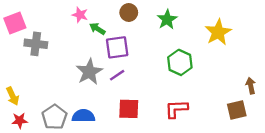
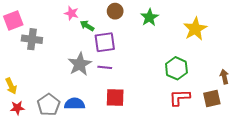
green hexagon: (180, 62) -> (176, 68), moved
purple line: (117, 75) -> (105, 67), turned 40
red L-shape: (176, 109) -> (180, 97), moved

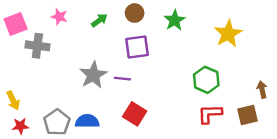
pink star: (71, 13) -> (59, 17), moved
green arrow: (87, 26) -> (99, 20), moved, turned 112
purple square: (105, 42) -> (137, 47), moved
red square: (115, 97) -> (135, 114), turned 30

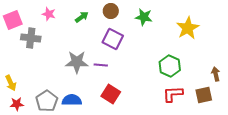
green star: (175, 20) -> (144, 17), turned -30
purple square: (137, 47) -> (113, 39), turned 35
gray star: (93, 75) -> (77, 62), turned 30

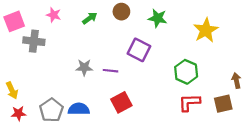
purple square: (113, 39) -> (139, 50), moved
gray star: (77, 62) -> (84, 67), size x0.7
red square: (111, 94) -> (121, 102), turned 30

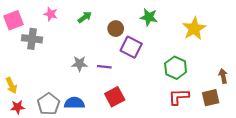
brown circle: (121, 12) -> (116, 29), moved

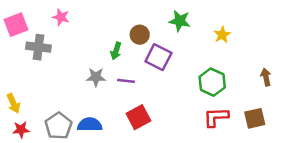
green arrow: (85, 17) -> (116, 51), moved, turned 144
yellow star: (194, 29) -> (222, 35), moved, size x0.6
brown arrow: (223, 76) -> (266, 77), moved

